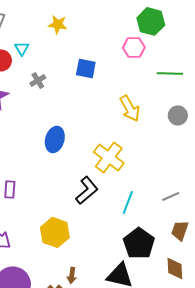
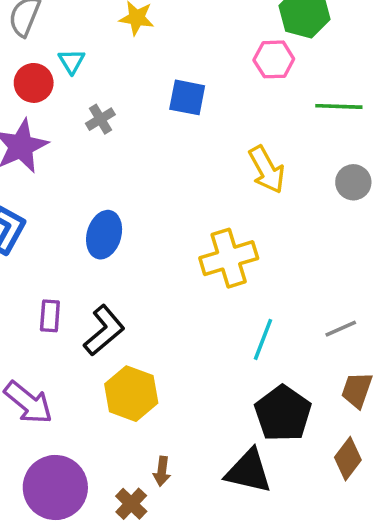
blue ellipse: (55, 139) -> (104, 235), moved
yellow cross: (109, 157) -> (229, 258), turned 36
black L-shape: (87, 190) -> (104, 330), moved
brown diamond: (175, 268) -> (348, 459), turned 40

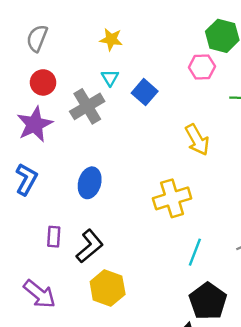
cyan triangle: (72, 61) -> (110, 78), moved
blue square: (187, 97) -> (145, 92), turned 30
gray cross: (100, 119) -> (87, 106), size x1.8

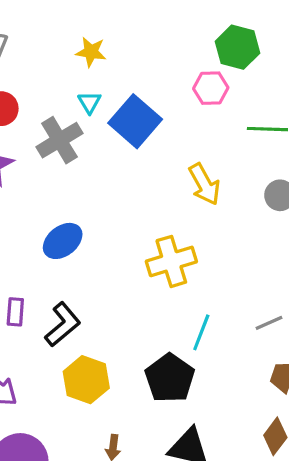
blue square: (145, 92) -> (135, 121), size x1.5
blue ellipse: (90, 183) -> (63, 241), turned 36
black pentagon: (208, 301) -> (170, 378), moved

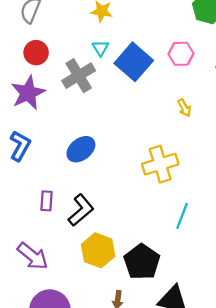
pink hexagon: (211, 88) -> (181, 54), moved
yellow arrow: (204, 184) -> (184, 108), size x0.6
black pentagon: (170, 378) -> (142, 262), moved

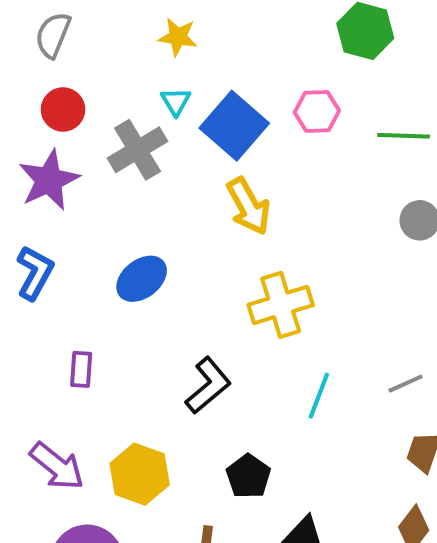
yellow arrow: (184, 108) -> (248, 206), moved, size x1.8
black L-shape: (81, 210) -> (208, 386), moved
yellow hexagon: (98, 250) -> (140, 474), moved
black pentagon: (142, 262) -> (248, 476), size x0.7

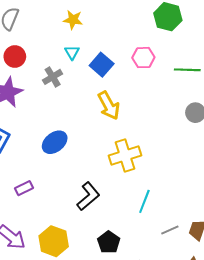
blue square: (234, 126) -> (102, 65), size x0.7
gray cross: (138, 150) -> (53, 77), size x0.7
purple rectangle: (81, 369) -> (24, 188), turned 60
gray line: (406, 384) -> (170, 230), moved

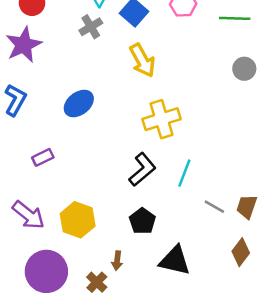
gray cross: (53, 77) -> (91, 27), moved
black L-shape: (88, 196) -> (142, 169), moved
gray line: (170, 230) -> (214, 207), turned 54

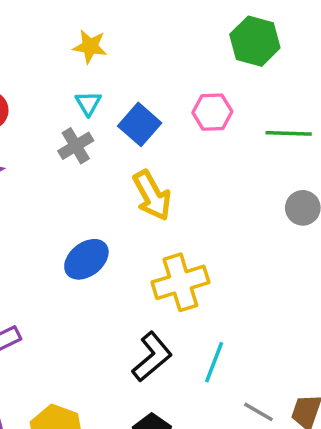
blue ellipse: (79, 104) -> (86, 259), moved

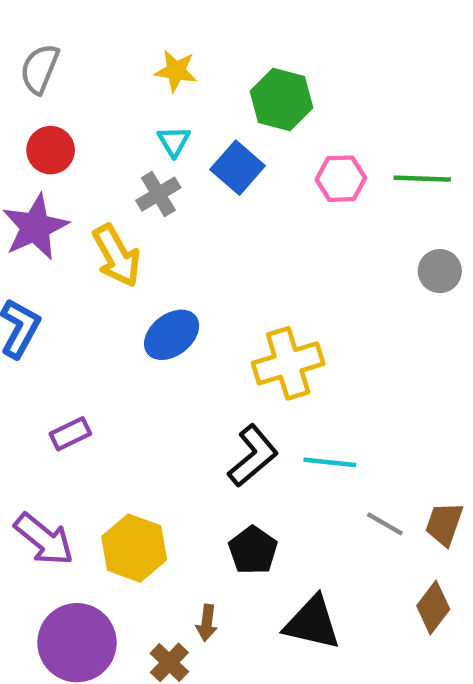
green hexagon: (255, 41) -> (281, 100), moved
pink hexagon: (212, 112) -> (341, 179), moved
yellow arrow: (152, 195) -> (117, 256), moved
cyan line: (214, 362) -> (330, 462), turned 75

